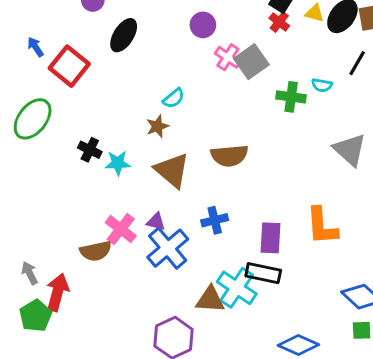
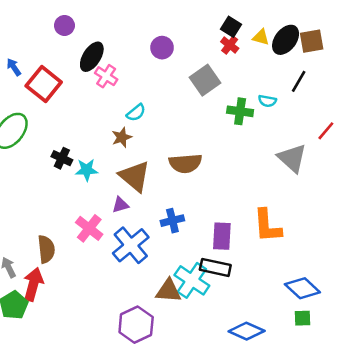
pink cross: (228, 57) -> (106, 76), moved
purple triangle: (156, 222) -> (120, 205), moved, turned -30
brown semicircle: (96, 251) -> (46, 249), moved, turned -84

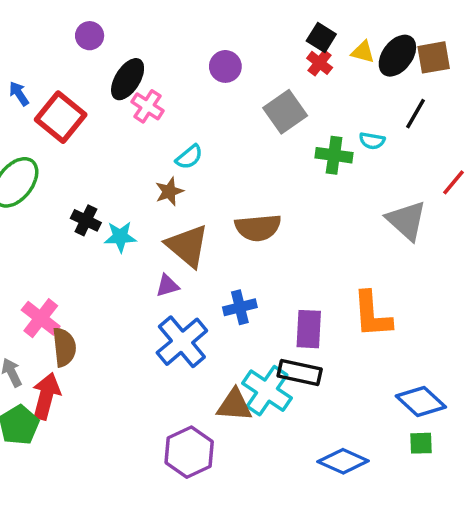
pink cross: (89, 228) -> (41, 318), moved

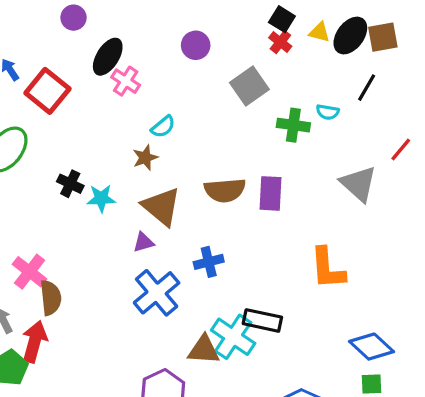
purple rectangle: (309, 329) -> (271, 193), moved

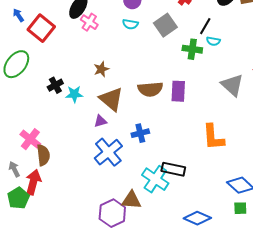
black line: (367, 88) -> (205, 26), moved
cyan semicircle: (163, 127) -> (130, 24), moved, turned 49
black cross: (70, 184) -> (55, 85), turned 35
brown triangle: (204, 350) -> (131, 200), moved

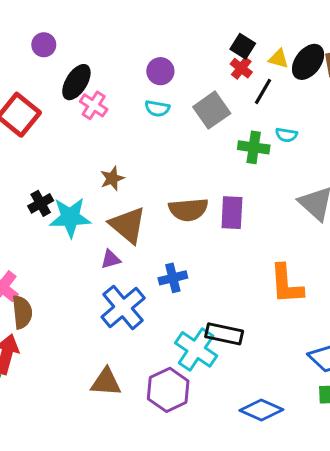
black line: (205, 26) -> (263, 91), moved
cyan star: (74, 94) -> (70, 217), size x1.5
brown triangle: (131, 200) -> (106, 382), moved
purple hexagon: (112, 213) -> (168, 390), moved

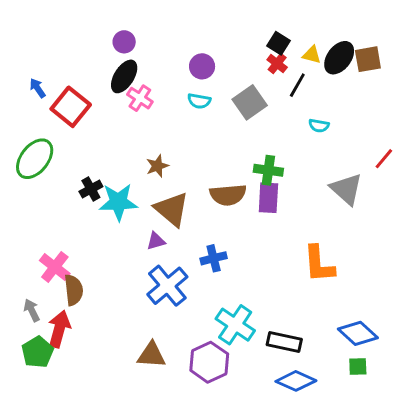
purple circle: (44, 45) -> (124, 42), moved
green cross: (254, 147) -> (268, 170), moved
black rectangle: (224, 334) -> (284, 342), moved

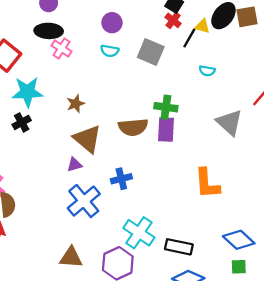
yellow triangle: (312, 55) -> (202, 26), moved
black ellipse: (124, 76) -> (49, 31), turned 60
gray square: (250, 102) -> (151, 52), turned -32
cyan star: (118, 202) -> (27, 92), moved

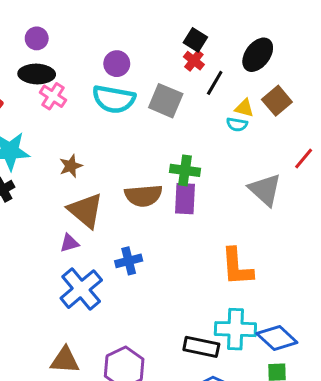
brown square: (247, 17) -> (277, 101), moved, turned -30
yellow triangle: (202, 26) -> (244, 108), moved
cyan semicircle: (110, 51) -> (114, 99), size x1.8
cyan cross: (139, 233) -> (235, 329), moved, turned -32

